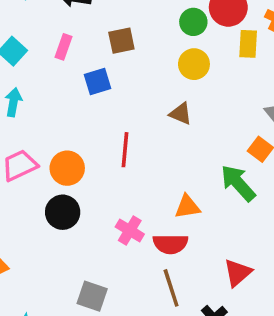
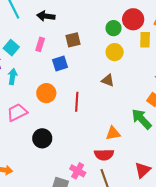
orange circle: (67, 168) -> (46, 93), moved
pink cross: (130, 230) -> (78, 171), moved

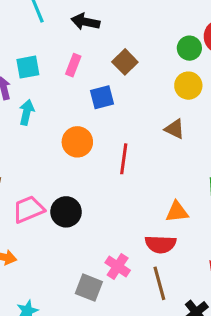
brown square: (73, 40) -> (125, 62), turned -35
cyan square: (11, 48) -> (28, 67), turned 35
pink trapezoid: (17, 112) -> (29, 209), moved

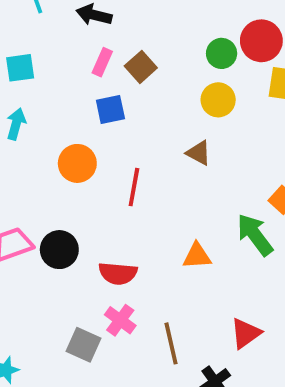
pink rectangle: (73, 65) -> (102, 62), moved
red semicircle: (160, 244) -> (118, 273), moved

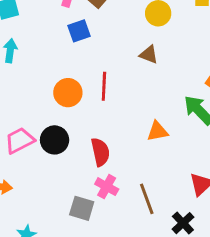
orange circle: (77, 163) -> (68, 93), moved
red semicircle: (118, 273) -> (100, 152), turned -100

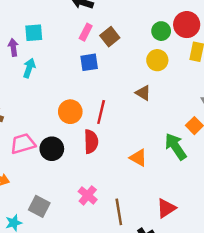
orange triangle: (157, 131) -> (138, 158), turned 30
red semicircle: (100, 152) -> (91, 142), moved
gray square: (82, 208) -> (39, 206), moved

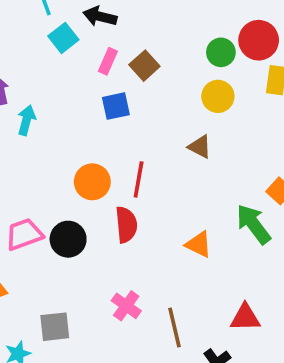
cyan square: (34, 33) -> (63, 38), moved, turned -30
gray square: (39, 206) -> (55, 327), turned -30
red triangle: (166, 208) -> (245, 318), turned 35

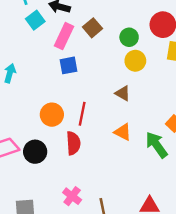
green circle: (221, 52) -> (129, 37), moved
pink rectangle: (108, 61) -> (64, 36), size x1.5
brown square: (144, 66) -> (93, 28), moved
orange triangle: (199, 244) -> (123, 132), moved

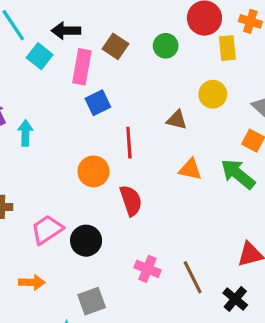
yellow circle: (135, 61) -> (213, 94), moved
red line: (82, 114) -> (129, 143), moved
black circle: (35, 152) -> (86, 241), moved

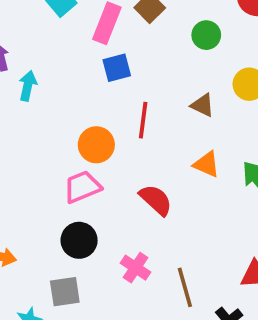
green circle: (166, 46) -> (206, 35), moved
red semicircle: (131, 201) -> (156, 200), moved, turned -40
pink trapezoid: (47, 230) -> (82, 187), moved
black circle: (86, 241) -> (79, 240), moved

